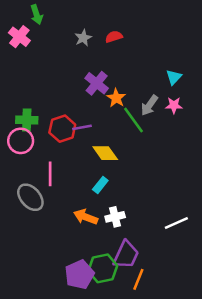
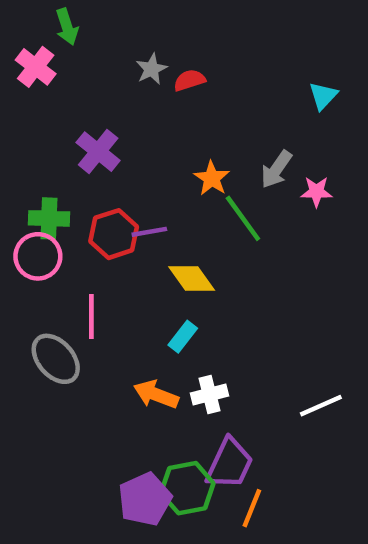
red semicircle: (114, 37) -> (189, 80), moved
cyan triangle: (174, 77) -> (323, 96), moved
purple cross: (97, 83) -> (98, 152), moved
gray arrow: (149, 105) -> (276, 169), moved

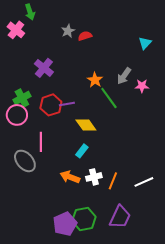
green cross: (49, 218) -> (22, 98), turned -30
purple trapezoid: (230, 464) -> (120, 217), moved
orange line: (252, 508) -> (113, 181), moved

